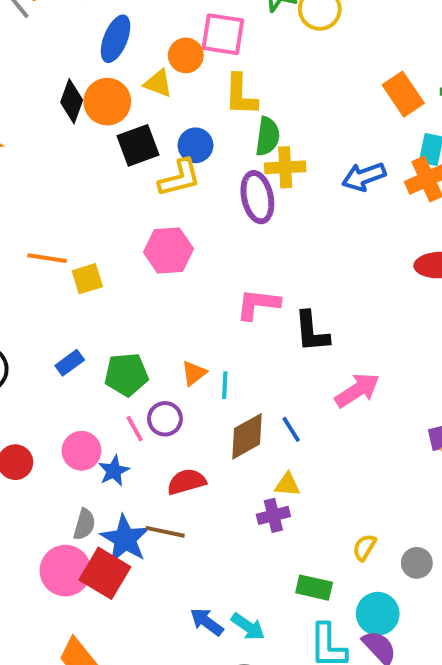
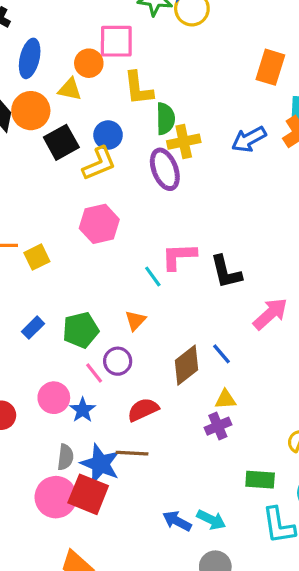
orange rectangle: (403, 94) -> (270, 67), turned 60
cyan line: (225, 385) -> (153, 277), moved, turned -30

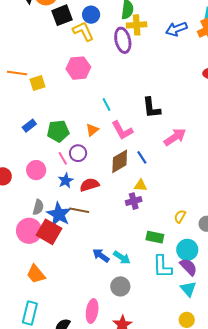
yellow L-shape: (99, 164) -> (83, 31), turned -100
pink L-shape: (179, 256) -> (122, 130), moved, turned -125
blue star: (83, 410) -> (66, 181), moved

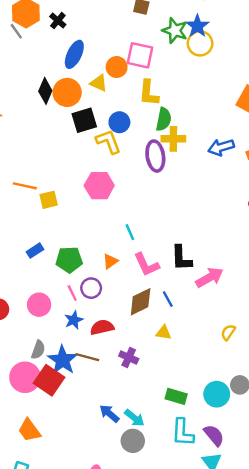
black L-shape: (151, 108) -> (181, 258), moved
purple cross: (134, 201) -> (129, 357), moved, turned 35
yellow semicircle: (180, 216) -> (228, 332), moved
cyan circle: (187, 250) -> (217, 394), moved
gray circle: (120, 286) -> (133, 441), moved

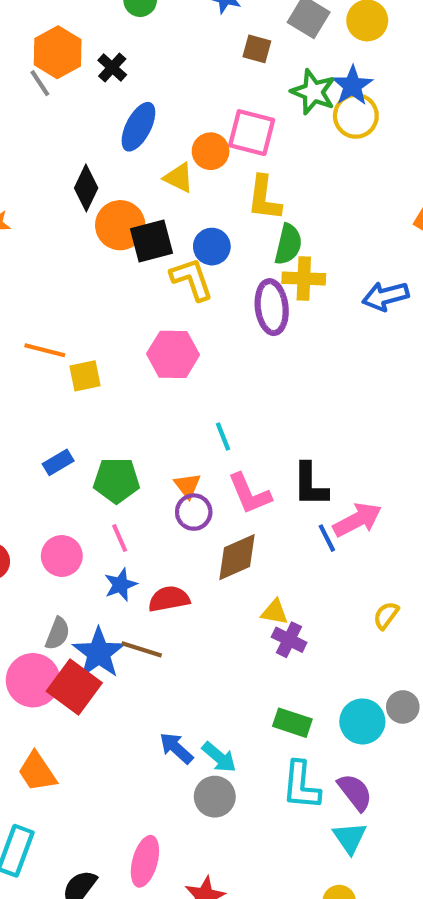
orange circle: (67, 92) -> (120, 225), moved
orange triangle: (110, 261) -> (187, 486), turned -35
purple circle: (91, 288) -> (194, 512), moved
blue line: (168, 299) -> (327, 538), moved
purple cross: (129, 357) -> (289, 640), moved

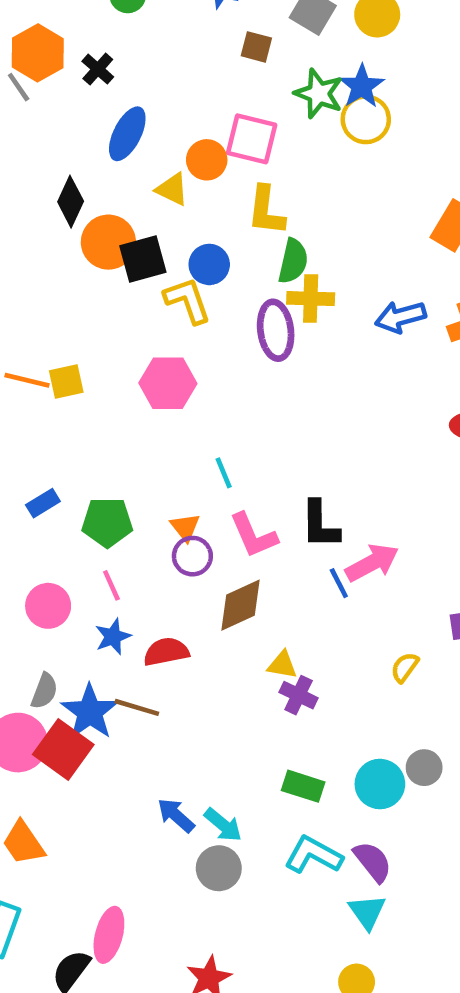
yellow square: (85, 376) -> (66, 382), moved
cyan L-shape: (301, 785) -> (313, 855), turned 114
pink ellipse: (145, 861) -> (109, 935), moved

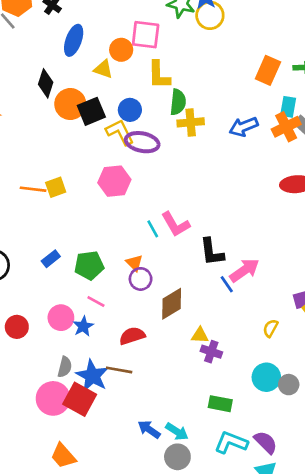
purple ellipse: (276, 330) -> (142, 142), moved, turned -64
pink L-shape: (253, 535) -> (175, 224), moved
pink line: (111, 585) -> (96, 301), turned -30
blue star: (113, 637) -> (83, 326), moved
cyan circle: (380, 784) -> (266, 377), moved

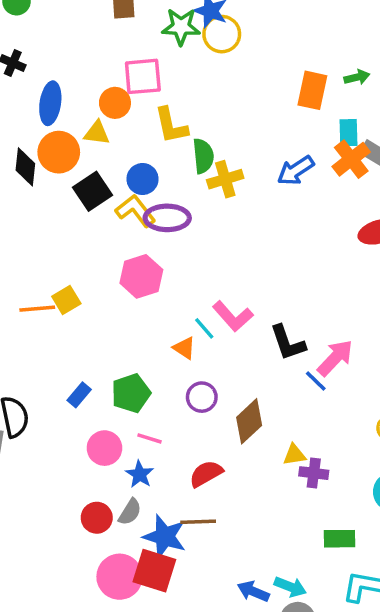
orange circle: (70, 104) -> (59, 152), moved
orange triangle: (134, 263) -> (184, 348), moved
pink circle: (61, 318) -> (104, 448), moved
red circle: (17, 327) -> (97, 518), moved
gray semicircle: (65, 367) -> (130, 512), moved, turned 30

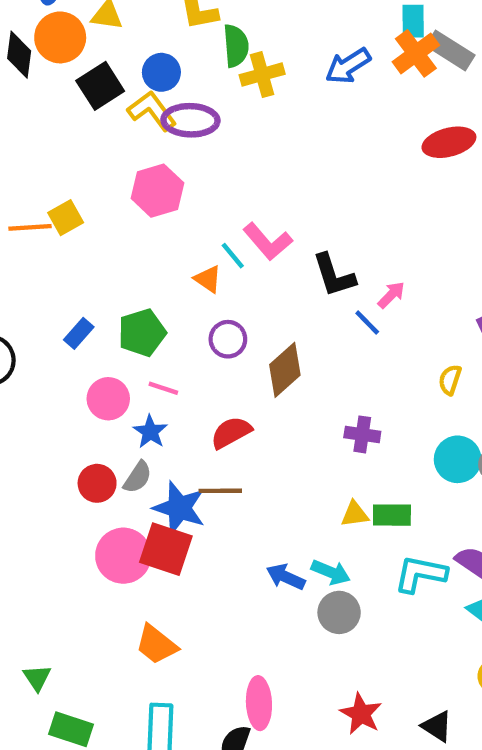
pink arrow: (335, 358) -> (391, 295), size x0.6
yellow triangle: (294, 455) -> (355, 514), moved

